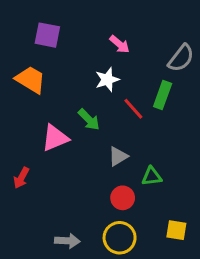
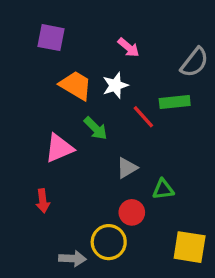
orange trapezoid: (31, 80) -> (76, 85), moved
green rectangle: (163, 95) -> (175, 102), turned 64
red arrow: (21, 178) -> (43, 201), moved, turned -35
yellow square: (176, 230) -> (190, 247), size x1.5
yellow circle: (120, 238) -> (109, 242), moved

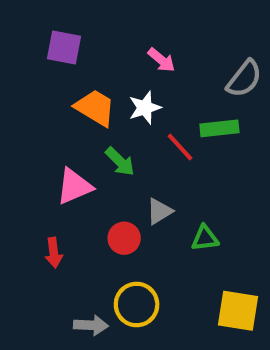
red circle: (132, 212) -> (124, 238), moved

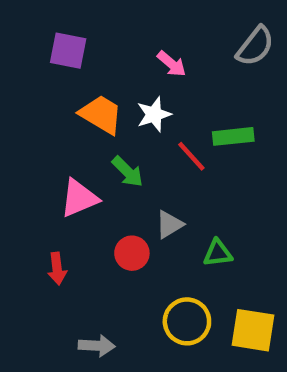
gray semicircle: (244, 79) -> (255, 46), moved
yellow circle: (137, 305) -> (187, 321), moved

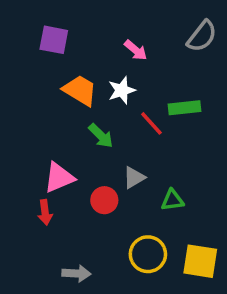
pink triangle: (79, 198) -> (59, 178), moved

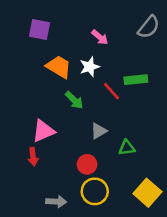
red circle: (104, 200) -> (87, 164), moved
yellow circle: (148, 254) -> (95, 191), moved
yellow square: (200, 261) -> (147, 193), turned 32

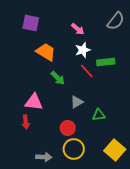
white star: (90, 67) -> (83, 50), moved
pink triangle: (43, 131) -> (34, 102), turned 30

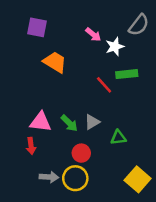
white star: (83, 50) -> (115, 47), moved
green arrow: (58, 78) -> (69, 123), moved
yellow circle: (74, 149) -> (75, 178), moved
gray arrow: (44, 157) -> (49, 177), moved

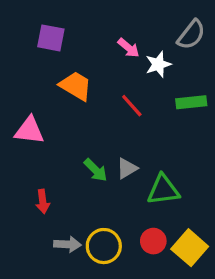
green rectangle: (127, 74) -> (191, 102), moved
red line: (104, 85) -> (132, 106), moved
pink triangle: (41, 122) -> (29, 130), moved
green triangle: (118, 138) -> (163, 190), size x1.5
red circle: (81, 153) -> (153, 241), moved

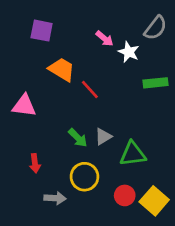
white star: (158, 64) -> (129, 52), turned -30
red line: (132, 106) -> (90, 90), moved
yellow circle: (104, 246) -> (84, 177), moved

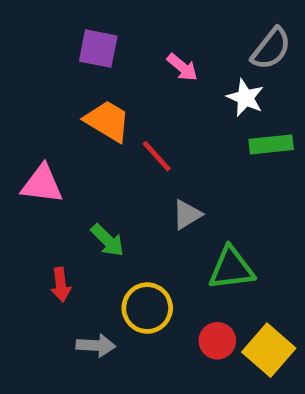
purple square: (42, 31) -> (98, 49), moved
white star: (129, 52) -> (245, 98), moved
gray triangle: (103, 136) -> (187, 215), moved
green arrow: (78, 138) -> (107, 240), moved

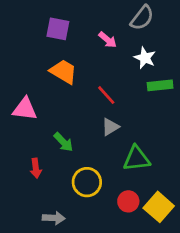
gray semicircle: (271, 49) -> (142, 18), moved
red line: (157, 156) -> (106, 95), moved
gray arrow: (96, 345) -> (54, 218), moved

